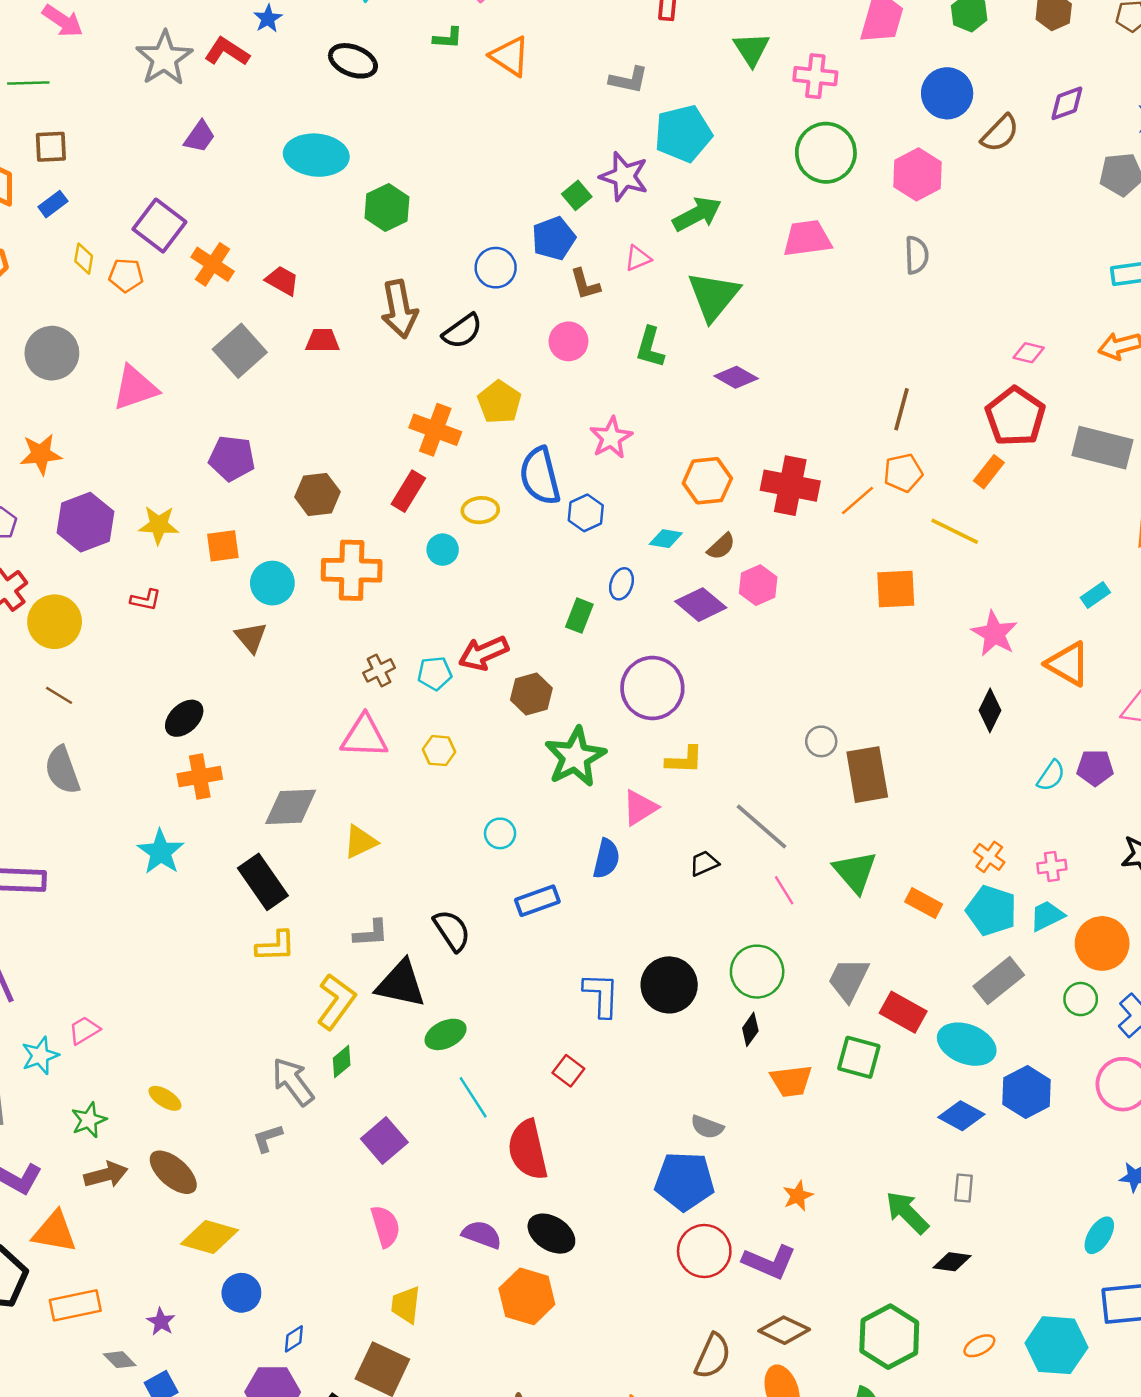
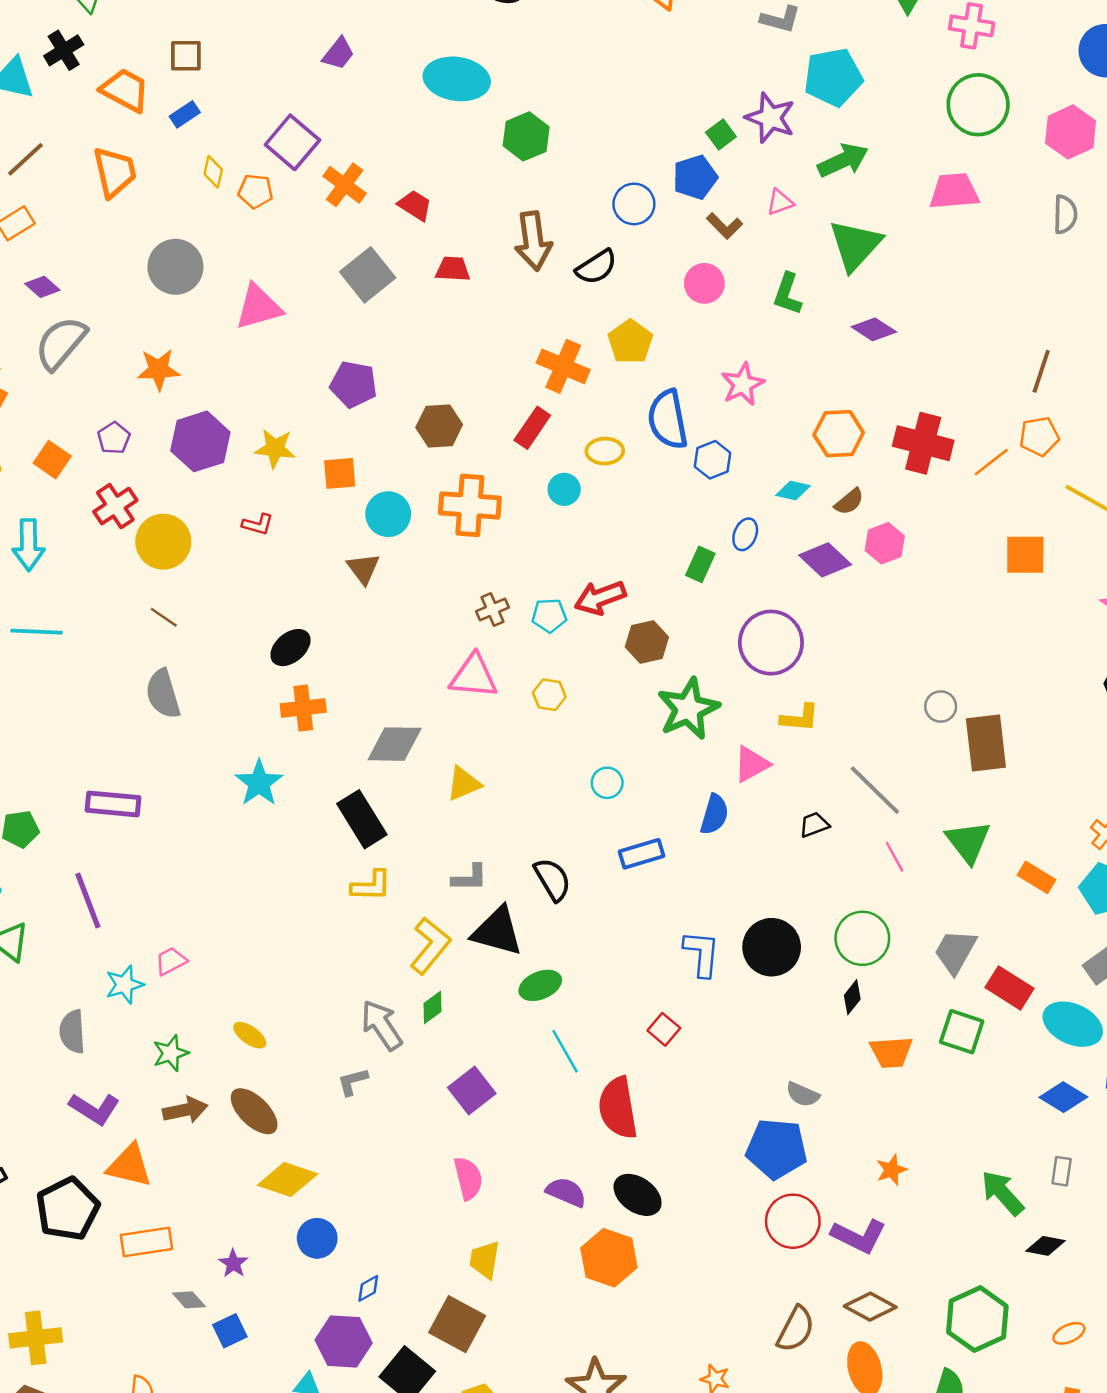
brown L-shape: (585, 284) -> (725, 226), turned -32

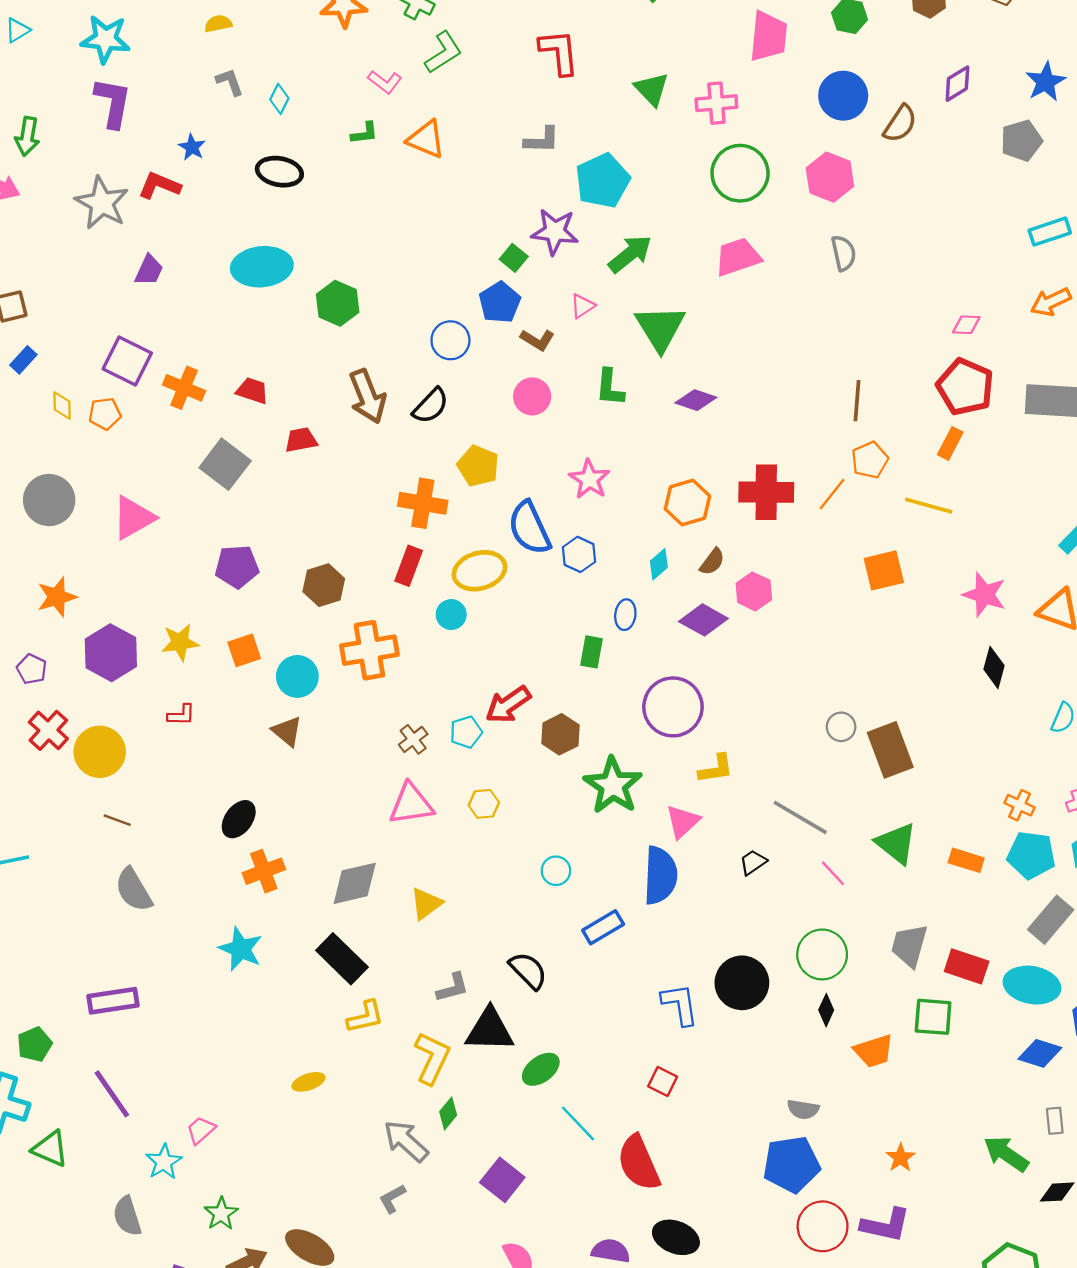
yellow ellipse: (605, 451) -> (480, 571), size x1.5
cyan diamond: (793, 491) -> (659, 564), turned -40
blue semicircle: (714, 814) -> (660, 875), size x1.5
yellow ellipse: (250, 1035) -> (308, 1082), moved, turned -40

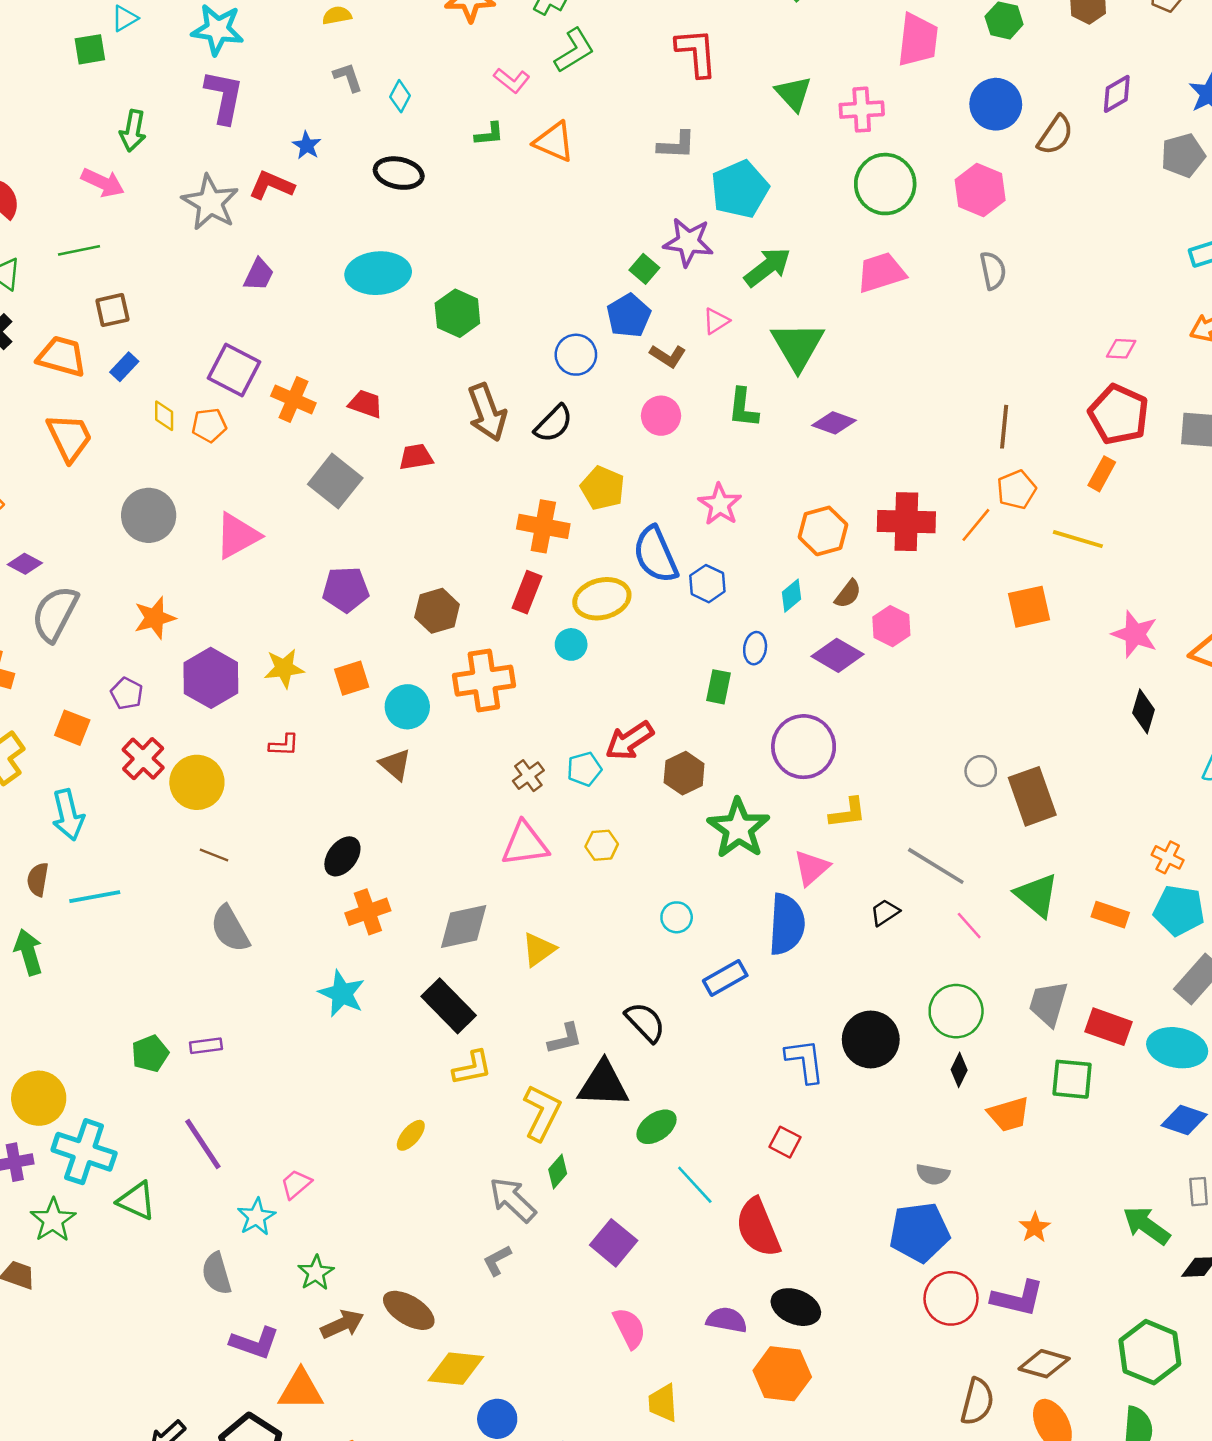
purple rectangle: (113, 1001) -> (206, 1046), size x0.6
green pentagon: (35, 1044) -> (150, 1054), moved
yellow ellipse: (308, 1082) -> (411, 1135), turned -32

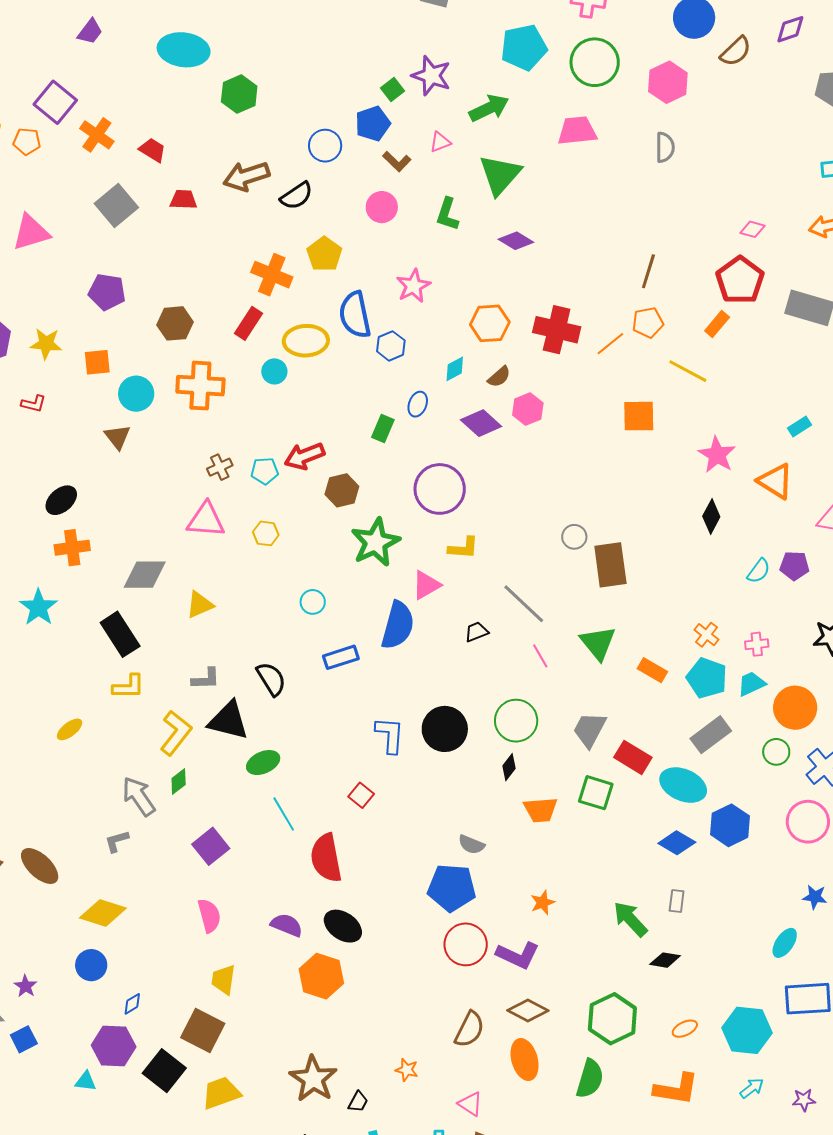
cyan pentagon: (740, 189) -> (524, 48), moved
brown arrow: (487, 412) -> (246, 176), turned 81
yellow diamond: (456, 1369) -> (103, 913), moved

